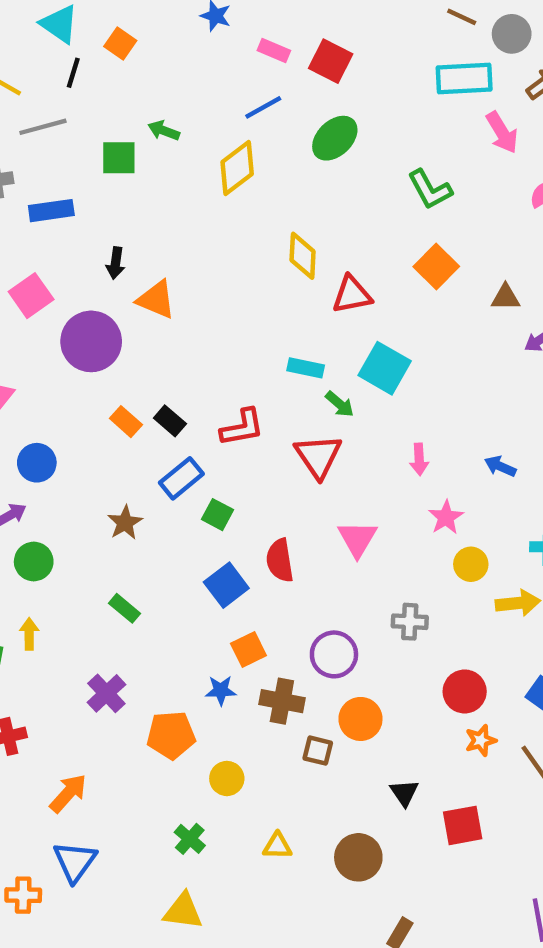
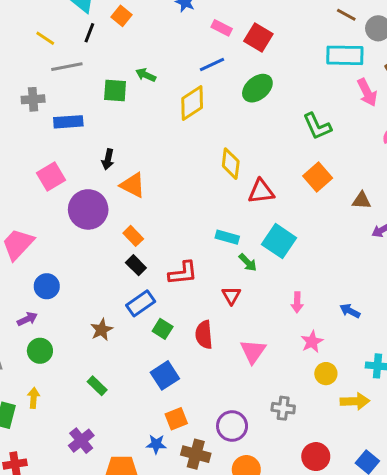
orange rectangle: (126, 422) -> (133, 236), moved
red triangle: (318, 456) -> (231, 295), size x0.6
red semicircle: (280, 560) -> (204, 335), moved

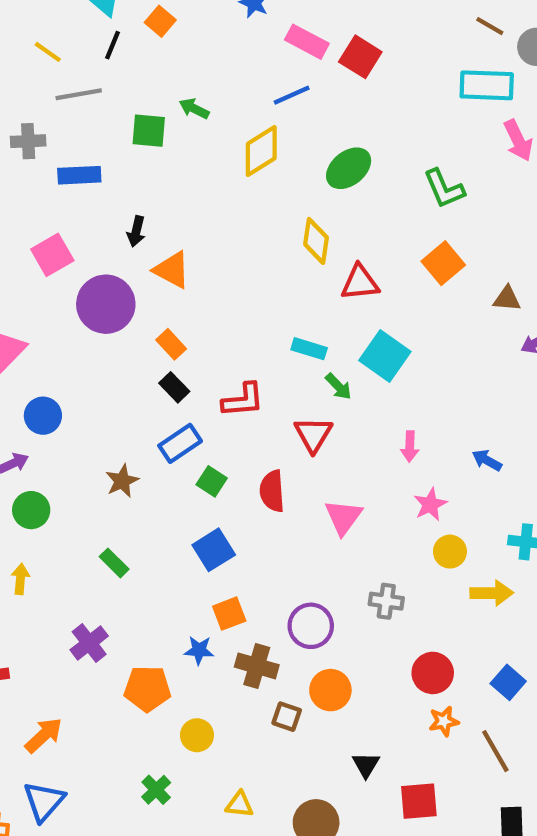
pink rectangle: (222, 28) -> (307, 42), size x1.4
green ellipse: (257, 88) -> (349, 168), moved
red triangle: (231, 295) -> (313, 434), size x1.4

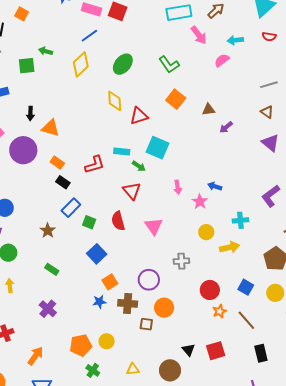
red L-shape: (243, 400) -> (95, 165), moved
pink star: (430, 504) -> (200, 201), moved
orange pentagon: (147, 689) -> (81, 345), moved
black triangle: (366, 765) -> (188, 350), moved

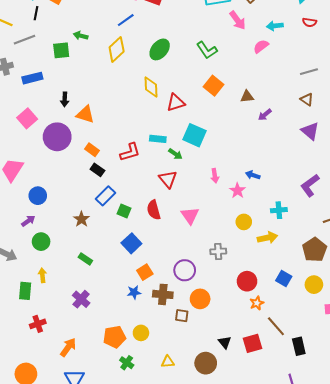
brown line: (246, 320) -> (276, 326), moved

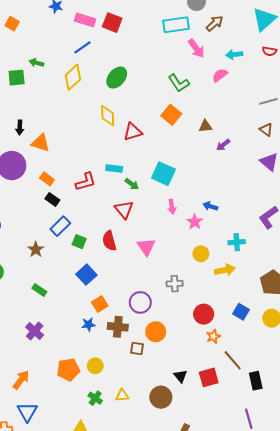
green L-shape: (207, 50) -> (179, 83), moved
cyan square: (194, 135) -> (163, 174), moved
green cross: (127, 363) -> (95, 398), moved

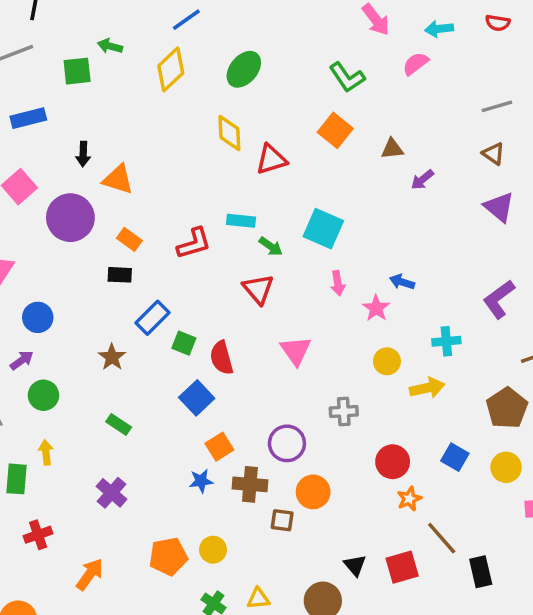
black rectangle: (52, 199) -> (120, 275), moved, turned -32
red semicircle: (109, 241) -> (222, 358), moved

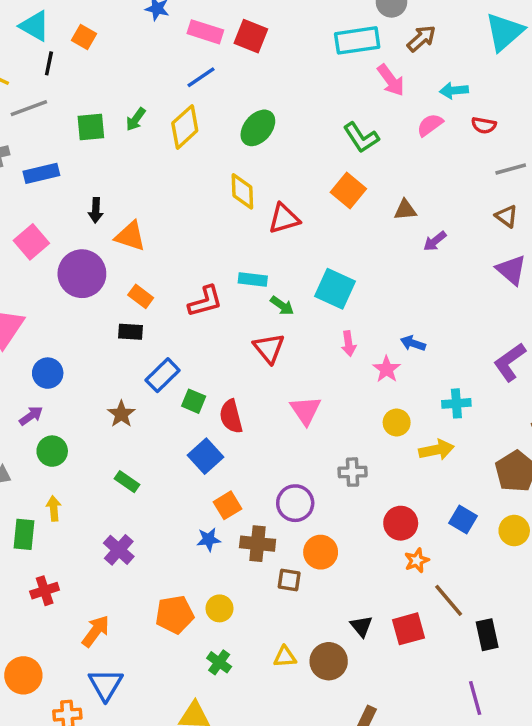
red semicircle: (498, 23) -> (484, 125), moved
green arrow: (110, 46) -> (136, 119), moved, turned -70
yellow triangle: (258, 599) -> (285, 657), moved

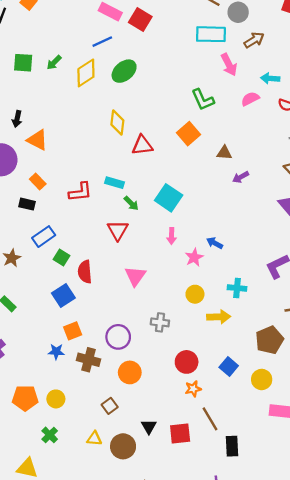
green ellipse: (258, 128) -> (124, 71), moved
brown square: (289, 580) -> (110, 406), moved, turned 35

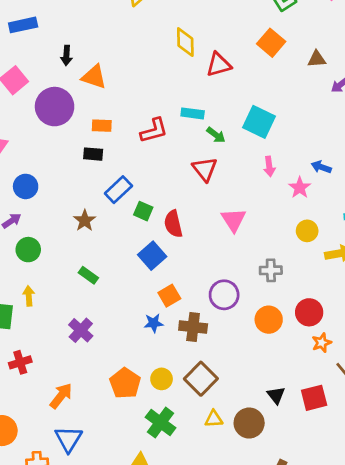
orange rectangle: (38, 181) -> (102, 126), turned -35
orange circle: (130, 372) -> (269, 320), moved
orange pentagon: (25, 398) -> (125, 383), turned -30
brown square: (110, 406) -> (201, 379), moved, size x1.6
green cross: (50, 435) -> (161, 423), size x1.5

